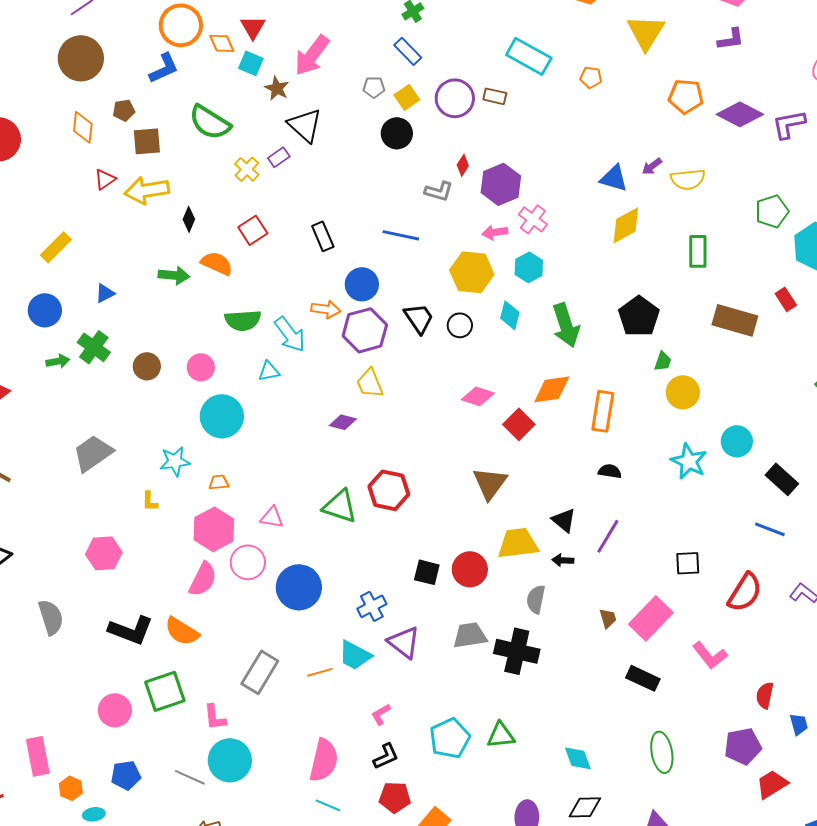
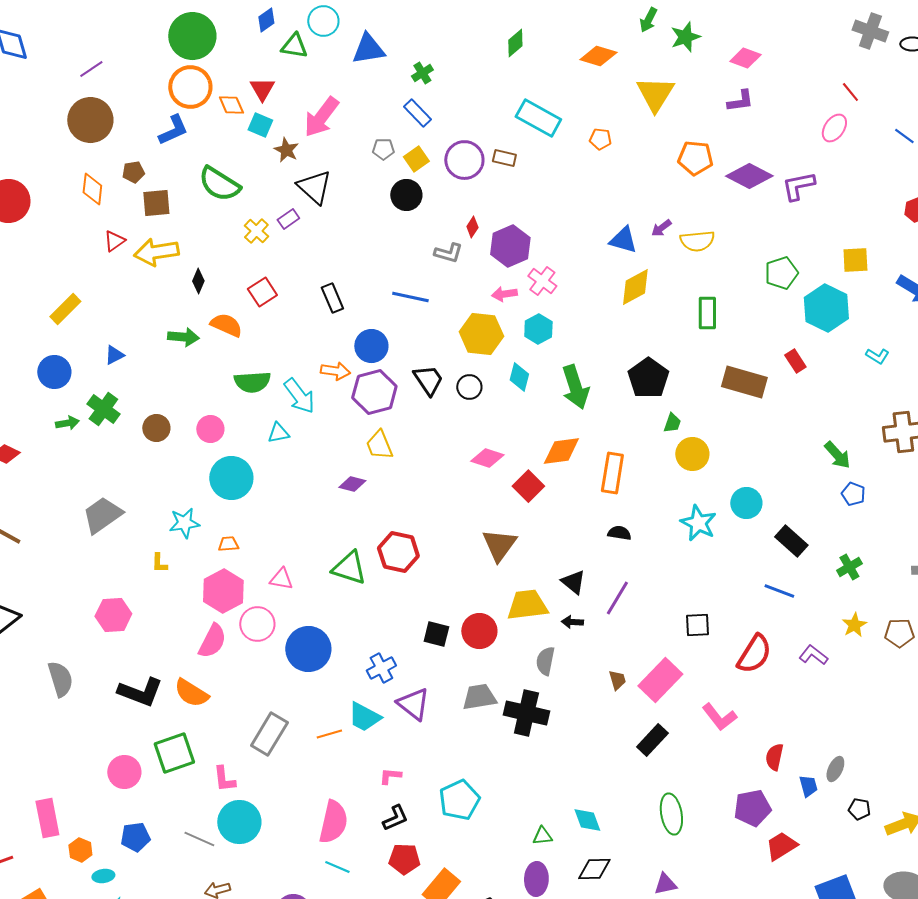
black rectangle: (643, 678) -> (652, 740), turned -72
pink L-shape: (381, 714) -> (390, 776), turned 35
green triangle: (501, 735) -> (542, 836), moved, size x0.7

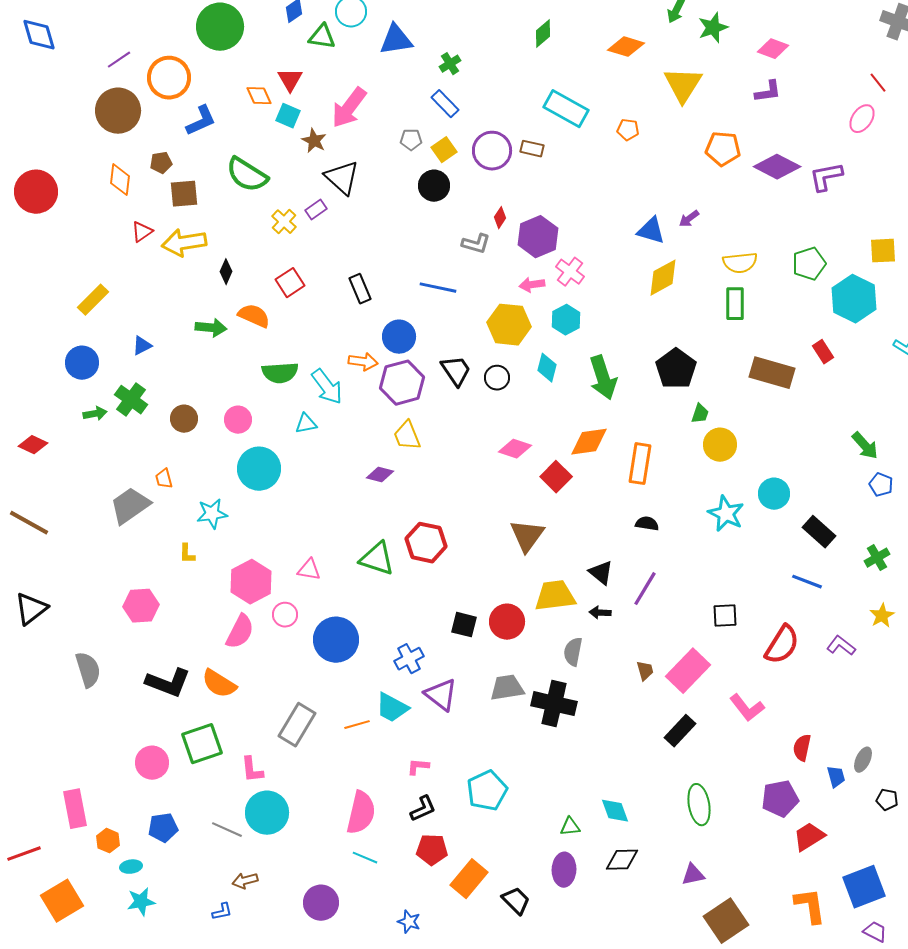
orange circle: (190, 87) -> (169, 78), moved
yellow semicircle: (697, 241) -> (740, 263), moved
orange trapezoid: (228, 544) -> (164, 479), moved, turned -100
pink circle: (257, 624) -> (285, 615), size x0.7

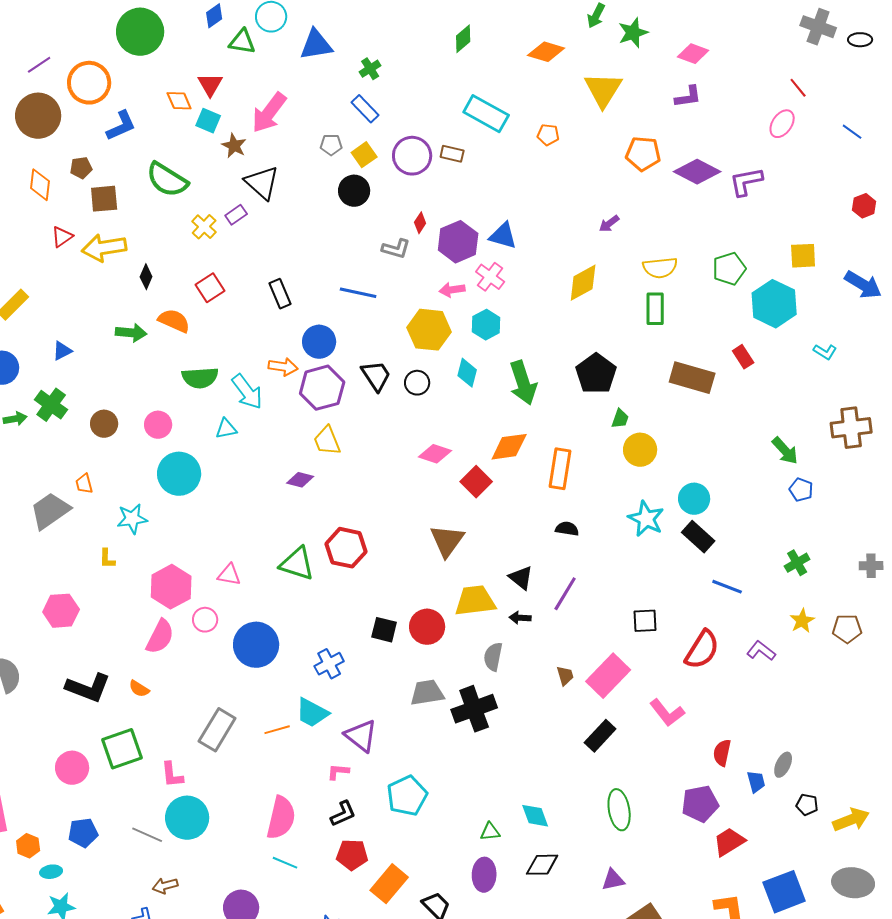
blue triangle: (651, 231) -> (503, 236), moved
black rectangle: (819, 532) -> (698, 537), moved
orange semicircle: (219, 684) -> (139, 689), size x0.6
purple triangle: (441, 695) -> (361, 736), moved
black cross: (554, 704) -> (474, 709), turned -33

